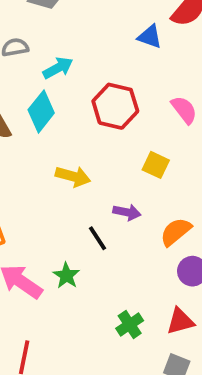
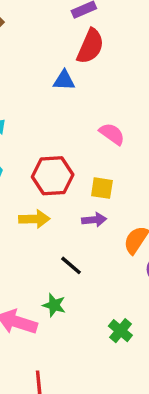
red hexagon: (115, 106) -> (53, 176), moved
purple arrow: (127, 212) -> (94, 220), moved

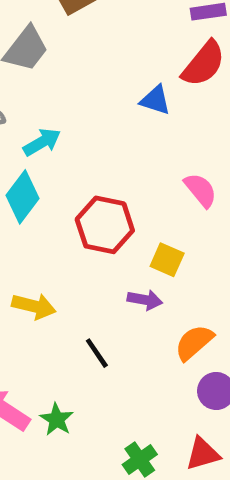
yellow arrow: (34, 219) -> (34, 306), moved
green star: (54, 305) -> (57, 419), moved

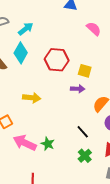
pink semicircle: (201, 190) -> (94, 29), moved
black line: (97, 353) -> (83, 132), moved

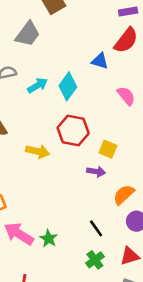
cyan diamond: (21, 53) -> (68, 86), moved
yellow arrow: (32, 98) -> (38, 151), moved

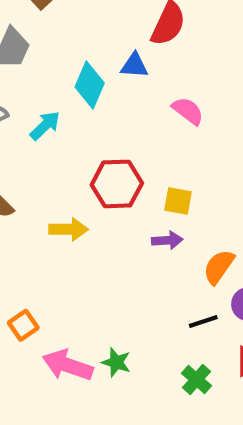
cyan diamond: (68, 86) -> (90, 85), moved
black line: (96, 228) -> (203, 322), moved, turned -60

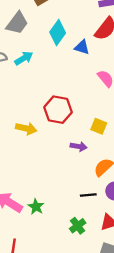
cyan diamond: (90, 85) -> (58, 33), moved
cyan arrow: (45, 126) -> (24, 58), moved
yellow square: (178, 201) -> (99, 126), moved

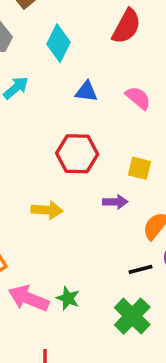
blue triangle: (82, 47) -> (86, 92), moved
yellow arrow: (26, 128) -> (47, 210), moved
green cross: (78, 226) -> (132, 316), size x1.5

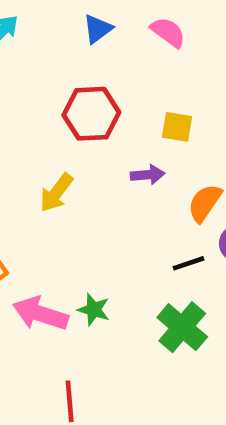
blue triangle: (86, 92) -> (98, 29), turned -40
yellow arrow: (47, 210) -> (56, 193), turned 128

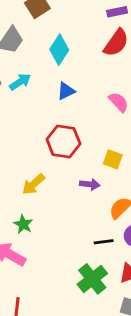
blue triangle: (98, 29) -> (66, 91), moved
green star: (94, 310) -> (23, 224), moved

